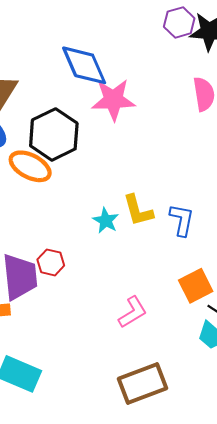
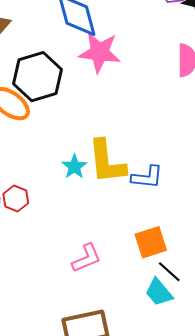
yellow L-shape: (138, 210) -> (107, 162), size x1.4
blue L-shape: (182, 220) -> (147, 177), turned 76

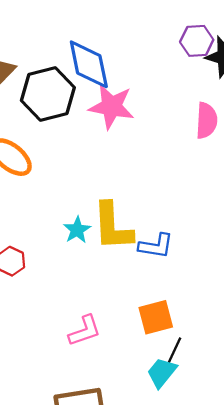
black hexagon: (38, 77) -> (48, 94), moved
black line: (169, 272) -> (174, 351), turned 70
cyan trapezoid: (159, 292) -> (162, 372), turned 76

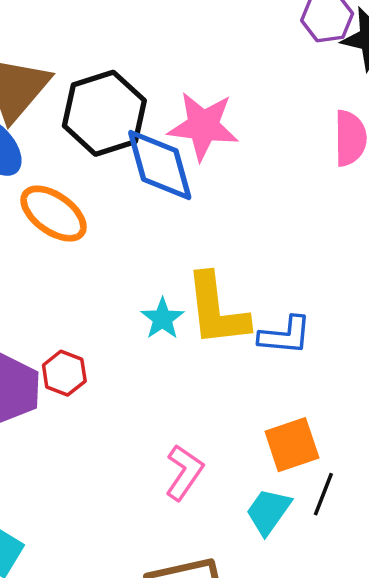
blue diamond: (89, 64) -> (160, 165), moved
pink L-shape: (85, 331) -> (184, 472), turned -33
cyan trapezoid: (162, 372) -> (268, 511), moved

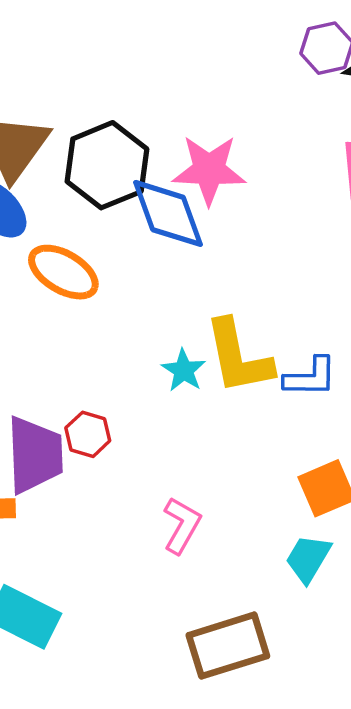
pink L-shape: (184, 472) -> (182, 525), moved

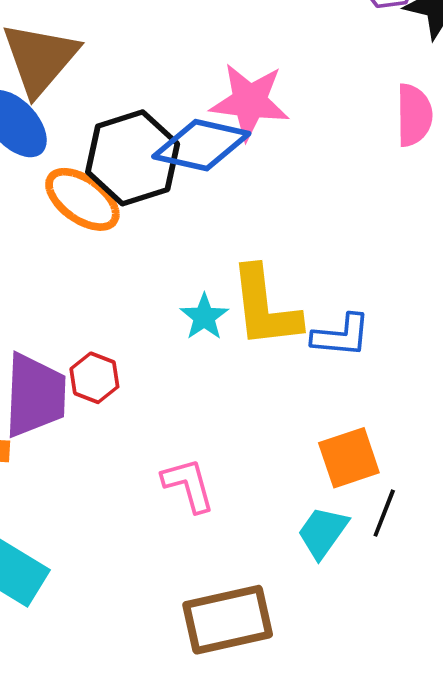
black hexagon: (107, 165) -> (133, 158), moved
blue diamond: (168, 213) -> (201, 145), turned -62
pink L-shape: (182, 525) -> (188, 485), turned -50

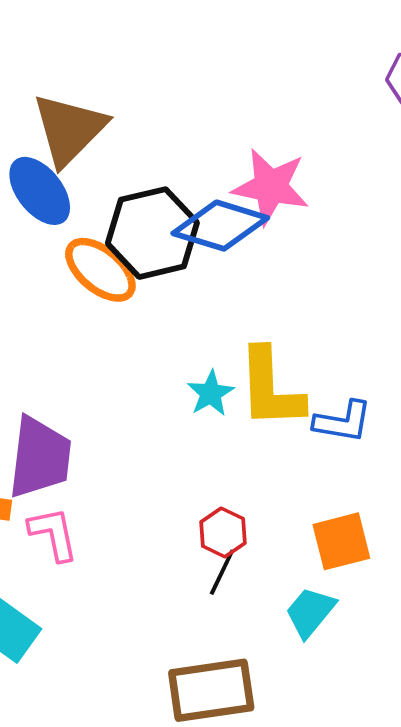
red hexagon: (94, 378) -> (223, 532), moved
pink L-shape: (188, 485) -> (53, 534), moved
black line: (384, 513) -> (222, 572), moved

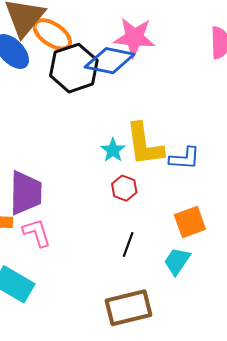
orange ellipse: (100, 270) -> (52, 34), moved
red hexagon: (223, 532) -> (124, 188), moved

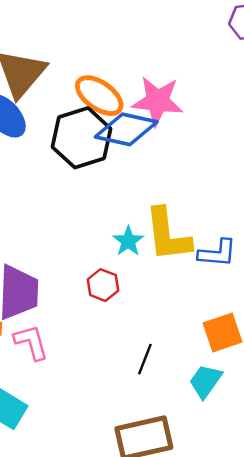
orange ellipse: (52, 34) -> (99, 96), moved
red hexagon: (124, 188) -> (103, 285), moved

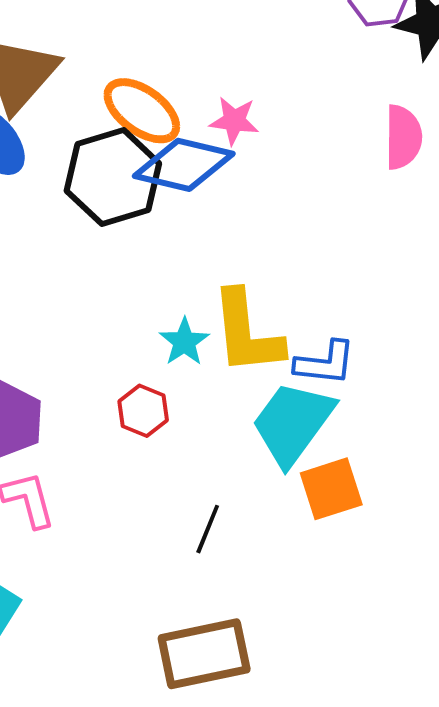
pink star: (158, 101) -> (234, 121), size x0.6
cyan trapezoid: (205, 381) -> (293, 423), moved, size x1.6

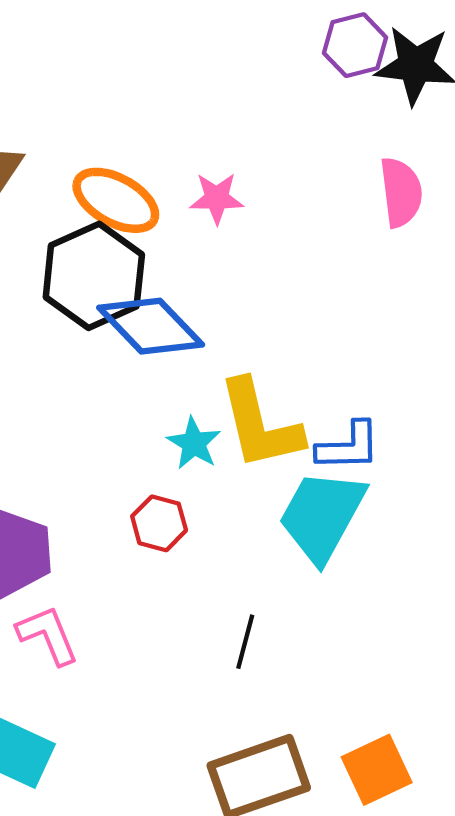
blue diamond: (184, 165) -> (151, 326), moved, turned 40
orange square: (331, 489) -> (377, 770), moved

